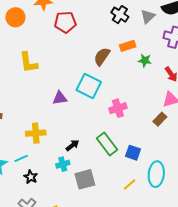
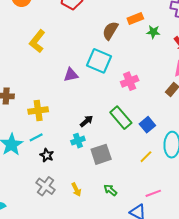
yellow L-shape: (28, 62) -> (37, 41), turned 50
yellow cross: (36, 133) -> (38, 110), moved
blue square: (133, 153) -> (147, 125), turned 35

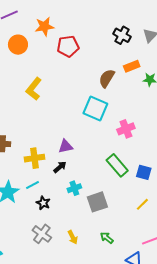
purple triangle: (71, 75) -> (65, 146), moved
black arrow: (86, 121) -> (60, 167), moved
blue square: (147, 125) -> (144, 172), turned -35

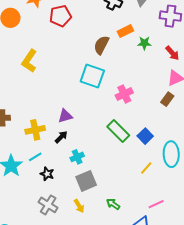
blue square: (144, 172) -> (145, 136), turned 35
gray square: (97, 202) -> (86, 181), moved

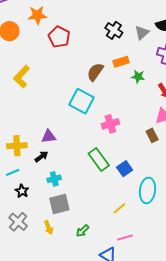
red pentagon: (60, 16) -> (59, 37), turned 30
brown rectangle: (167, 99) -> (152, 135), turned -72
yellow line: (146, 168) -> (119, 208), moved
green arrow: (113, 204) -> (82, 231), turned -88

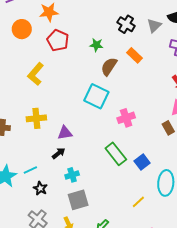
red pentagon: (59, 37) -> (58, 40), moved
orange rectangle: (121, 62) -> (134, 55), turned 63
green star: (138, 77) -> (96, 45), moved
yellow cross: (17, 146) -> (36, 118), moved

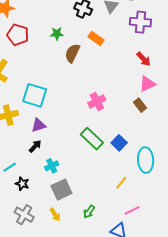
cyan square: (96, 96) -> (35, 95), moved

